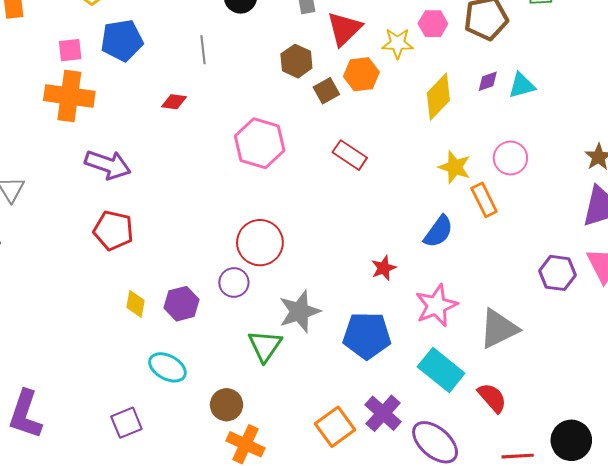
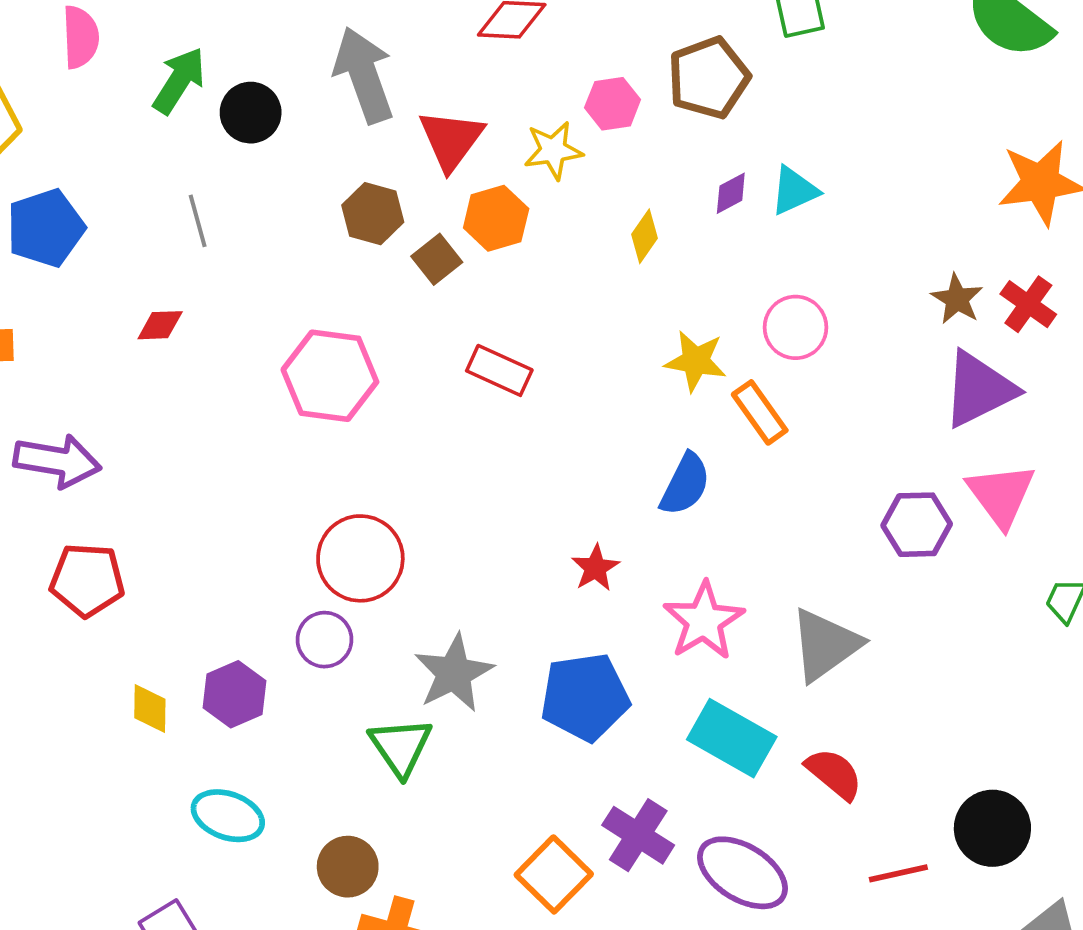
yellow diamond: (438, 97) -> (645, 236), size x0.6

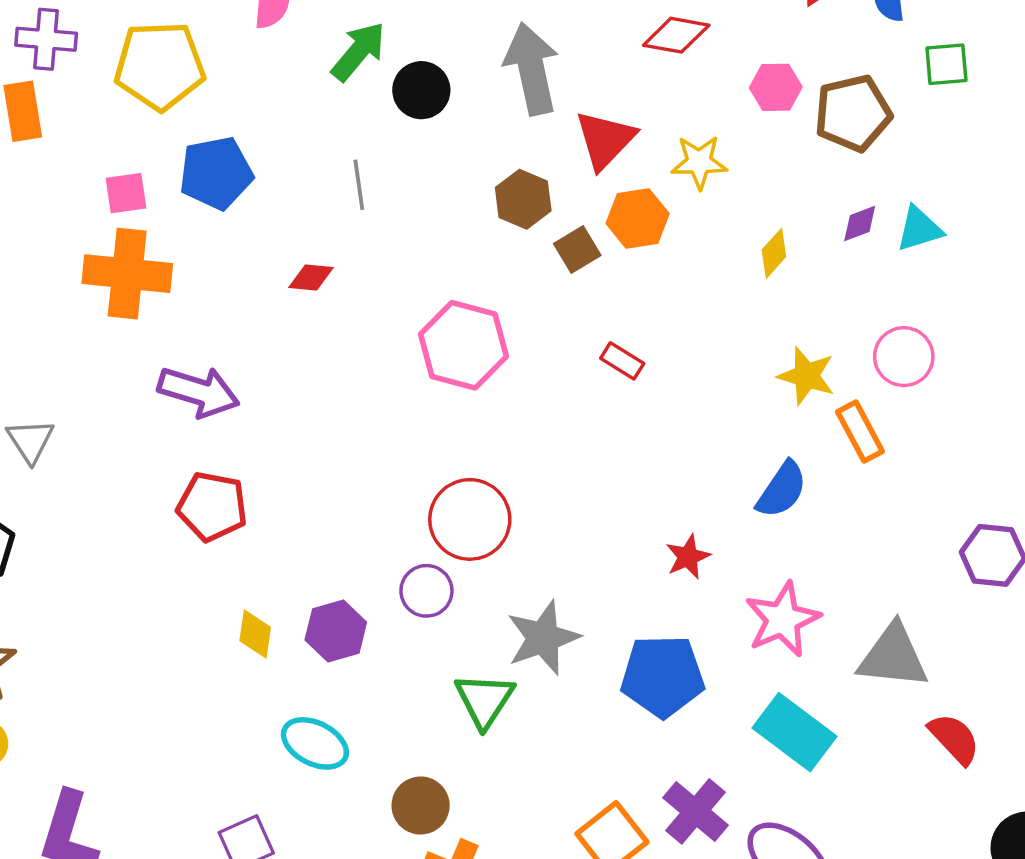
pink hexagon: (613, 104) -> (776, 87), moved
red rectangle: (499, 370) -> (622, 361), size x0.7
gray triangle: (825, 645) -> (893, 656), turned 34
red semicircle: (834, 774) -> (954, 739), moved

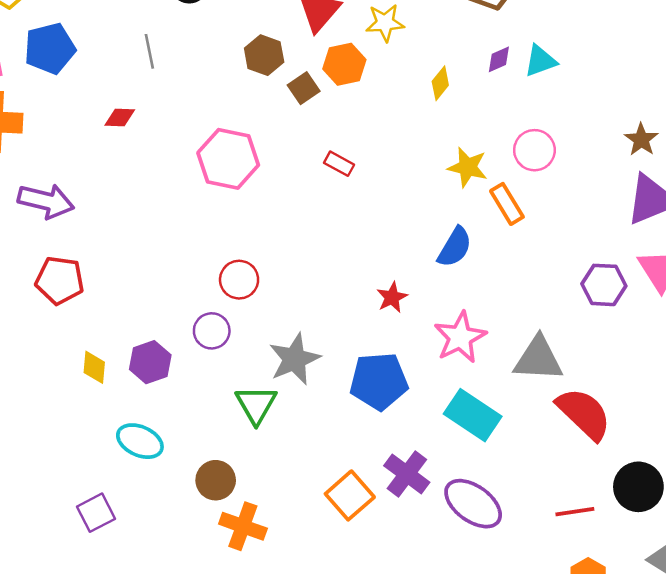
red circle: (470, 519) -> (239, 280), size x0.7
red semicircle: (954, 739) -> (584, 414), size x1.5

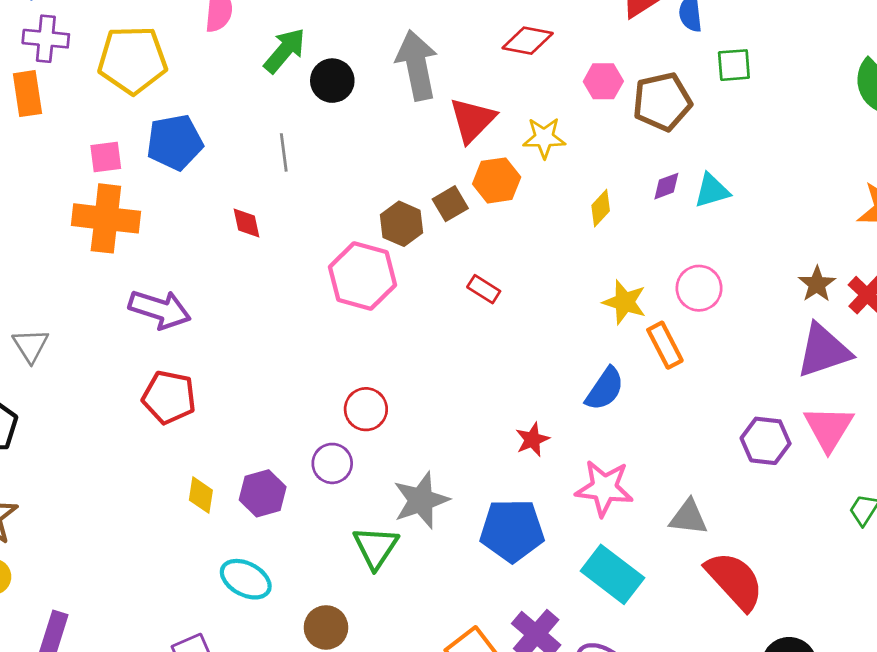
brown hexagon: (264, 55) -> (401, 224), moved
red diamond: (120, 118) -> (247, 223), turned 72
pink star: (460, 337) -> (604, 488), turned 30
gray triangle: (538, 359) -> (688, 517), size x0.7

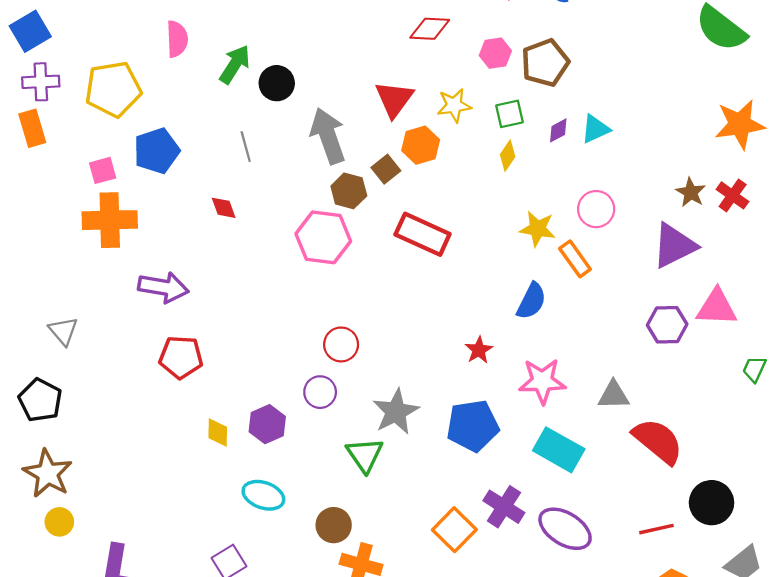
gray arrow: (417, 65) -> (328, 136), moved
green square: (734, 65) -> (509, 114), moved
red rectangle: (484, 289) -> (423, 234), size x2.0
purple triangle: (824, 351) -> (674, 246), moved
pink triangle: (829, 428) -> (717, 307), turned -51

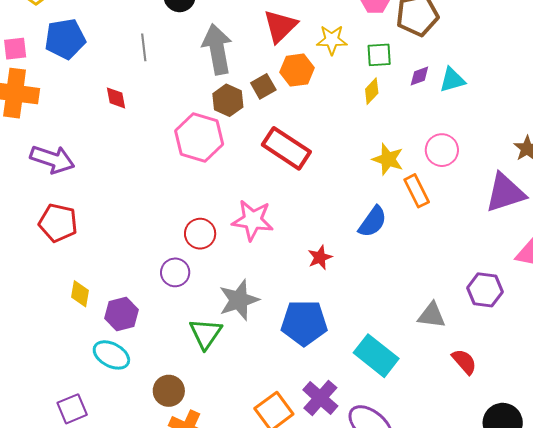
purple hexagon: (667, 325) -> (485, 290), moved
pink star: (542, 381) -> (253, 220), moved
purple hexagon: (267, 424) -> (121, 314), moved
red semicircle: (658, 441) -> (464, 362), size x0.6

